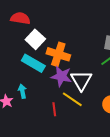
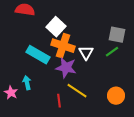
white square: (35, 39) -> (56, 27), moved
white triangle: (81, 80) -> (86, 53), moved, size x0.7

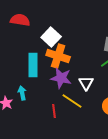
white triangle: (86, 53) -> (86, 83), moved
cyan rectangle: (38, 55) -> (33, 65), turned 60

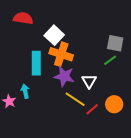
red line: (54, 111) -> (92, 109), moved, turned 56

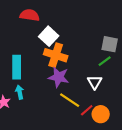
red semicircle: (23, 18) -> (30, 15), moved
cyan rectangle: (36, 63) -> (17, 67), moved
white triangle: (89, 81) -> (95, 82), moved
orange circle: (114, 104) -> (101, 114), moved

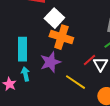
purple star: (59, 77) -> (50, 62), moved, turned -30
red line: (87, 110) -> (89, 60), moved

